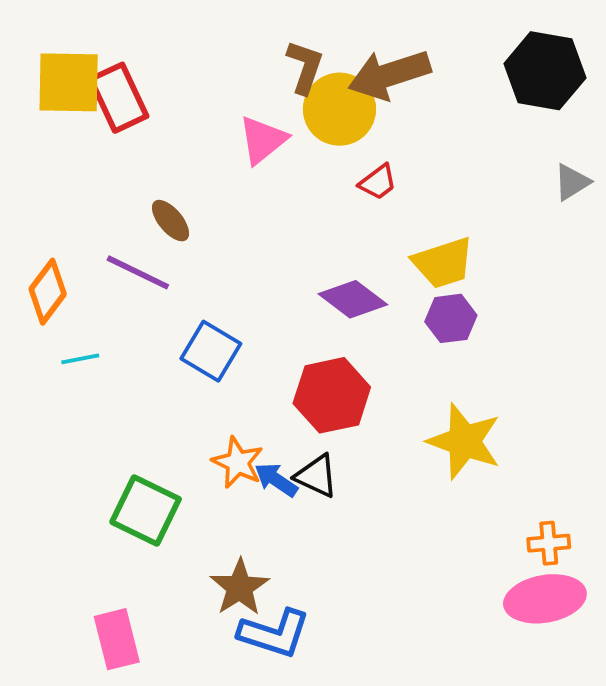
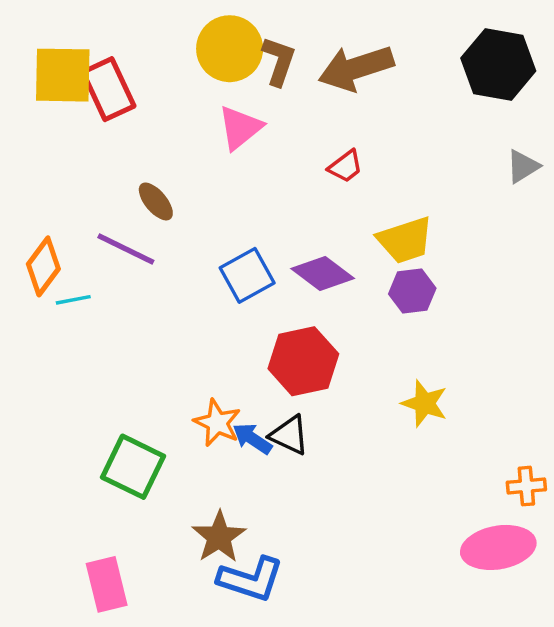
yellow circle: (339, 109) -> (230, 49), moved
blue square: (211, 351) -> (247, 275), moved, turned 30
cyan line: (80, 359) -> (73, 300), moved
yellow star: (464, 441) -> (425, 403), size x0.7
orange cross: (549, 543) -> (526, 486), moved

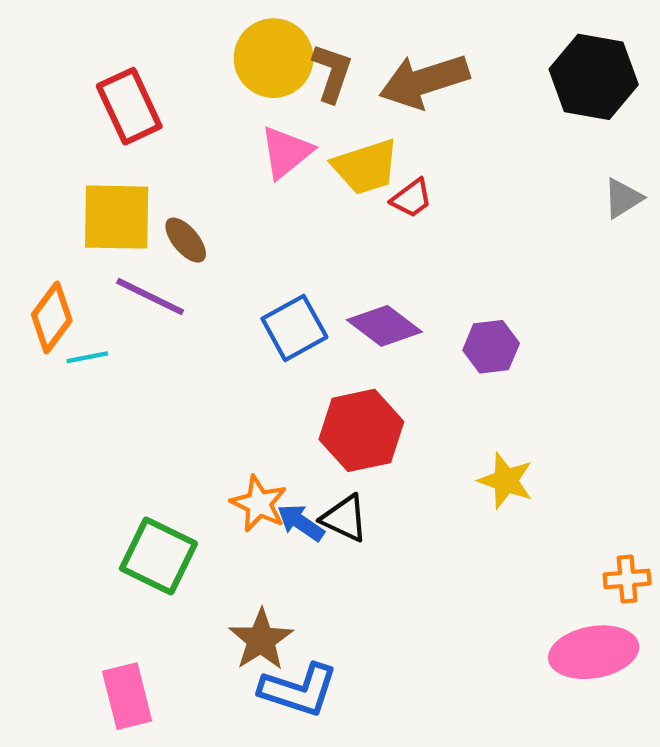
yellow square: (63, 75) -> (117, 217), moved
yellow trapezoid: (405, 240) -> (366, 167), moved

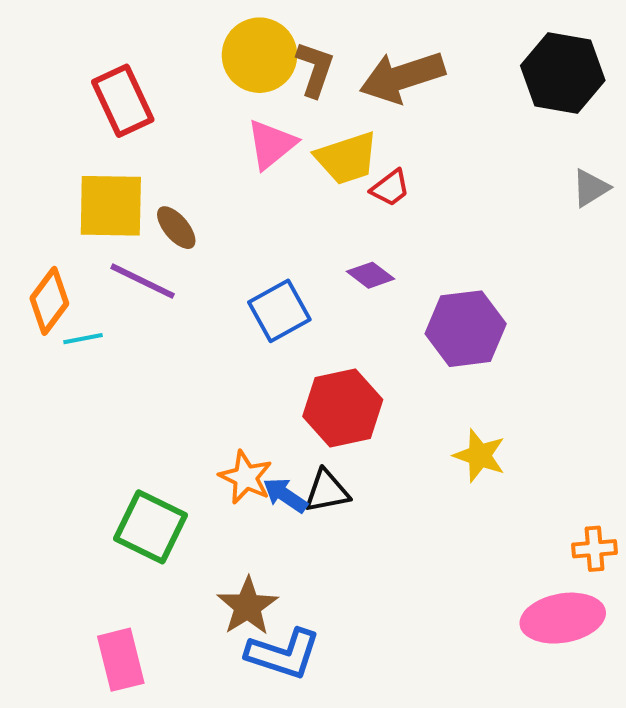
purple diamond: (384, 326) -> (370, 275), moved, size x0.7
purple hexagon: (491, 347) -> (466, 329), size x1.5
black triangle: (345, 518) -> (327, 491), turned -36

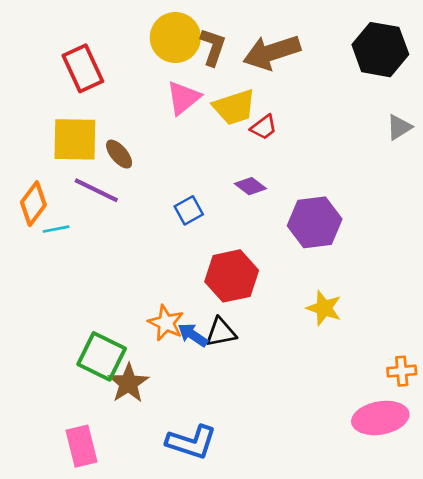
blue square: (279, 311) -> (189, 210), size x0.7
brown star: (248, 606) -> (128, 383), moved

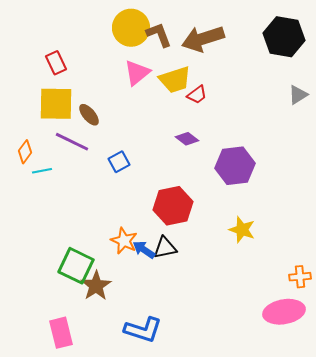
brown L-shape: (213, 47) -> (159, 35), turned -40
red rectangle: (83, 68) -> (56, 63), moved, size x0.7
orange diamond: (33, 204) -> (25, 152), size x0.7
blue square: (189, 210) -> (119, 162), moved

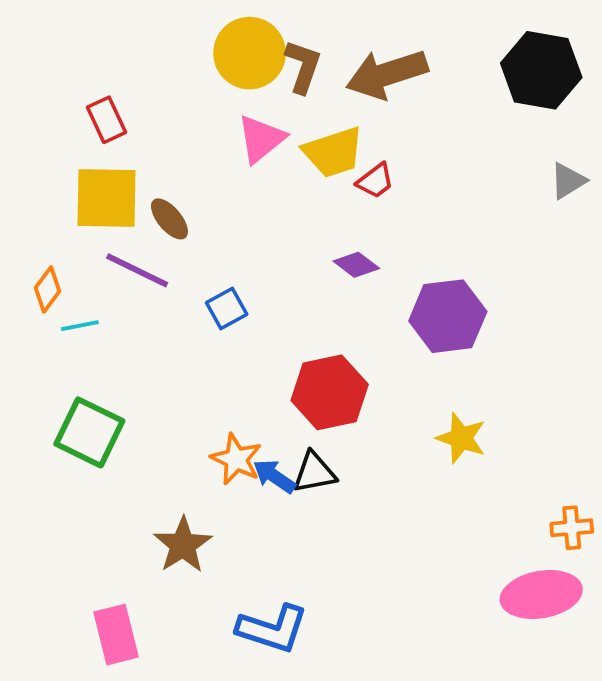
brown L-shape: (159, 35) -> (303, 66), turned 40
green square: (76, 266) -> (89, 432), moved

